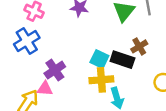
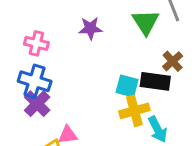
blue cross: (27, 41) -> (35, 81), turned -30
purple cross: (55, 70) -> (37, 104), moved

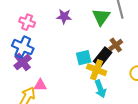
black rectangle: (155, 81) -> (103, 57), turned -66
cyan square: (127, 86) -> (84, 58), turned -35
yellow cross: (134, 111) -> (97, 70), moved, turned 30

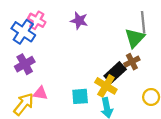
green triangle: (101, 17) -> (135, 38), moved
blue cross: (23, 47) -> (23, 32), moved
cyan square: (84, 58) -> (80, 96), moved

